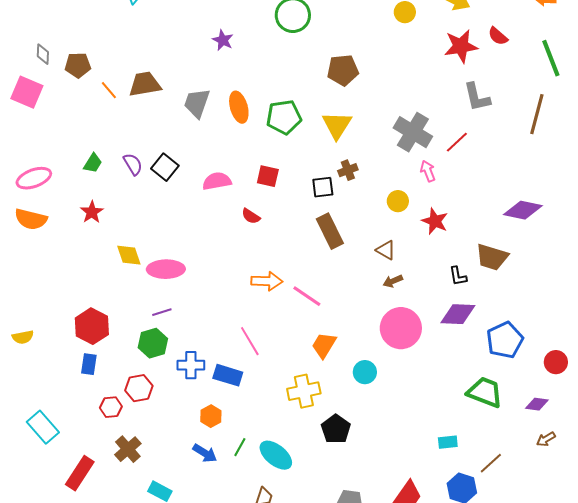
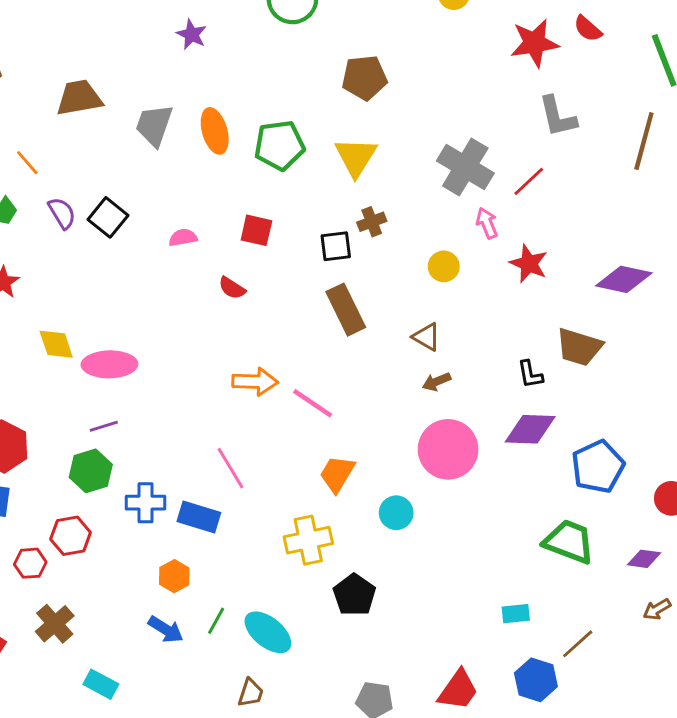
orange line: (109, 90) -> (27, 163), moved
pink semicircle: (217, 181) -> (183, 238), size x0.7
red star: (435, 221) -> (529, 263), moved

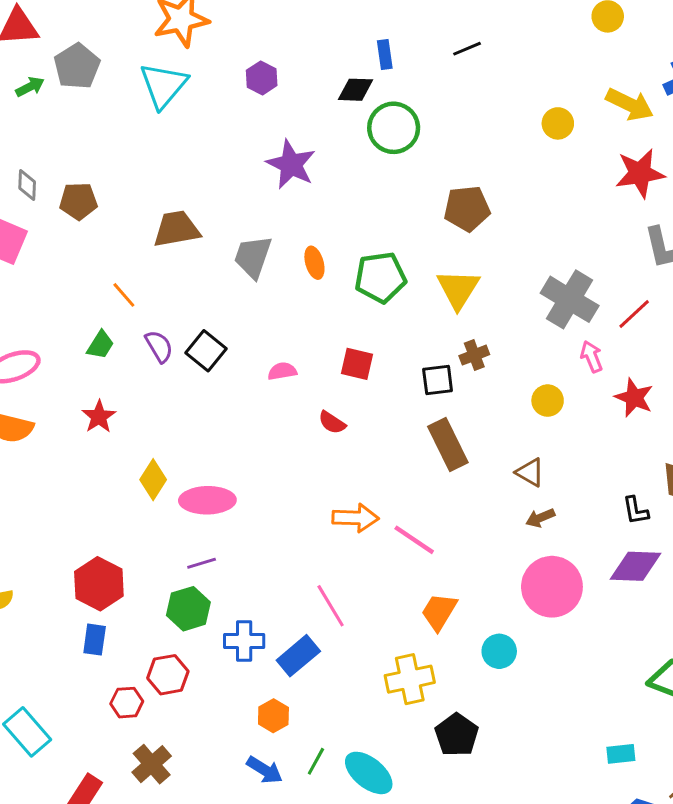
purple star: (192, 34) -> (291, 164), size x1.6
orange ellipse: (215, 131) -> (314, 263), size x0.7
yellow diamond: (56, 344) -> (153, 480), turned 51
blue rectangle: (199, 517) -> (298, 656), turned -57

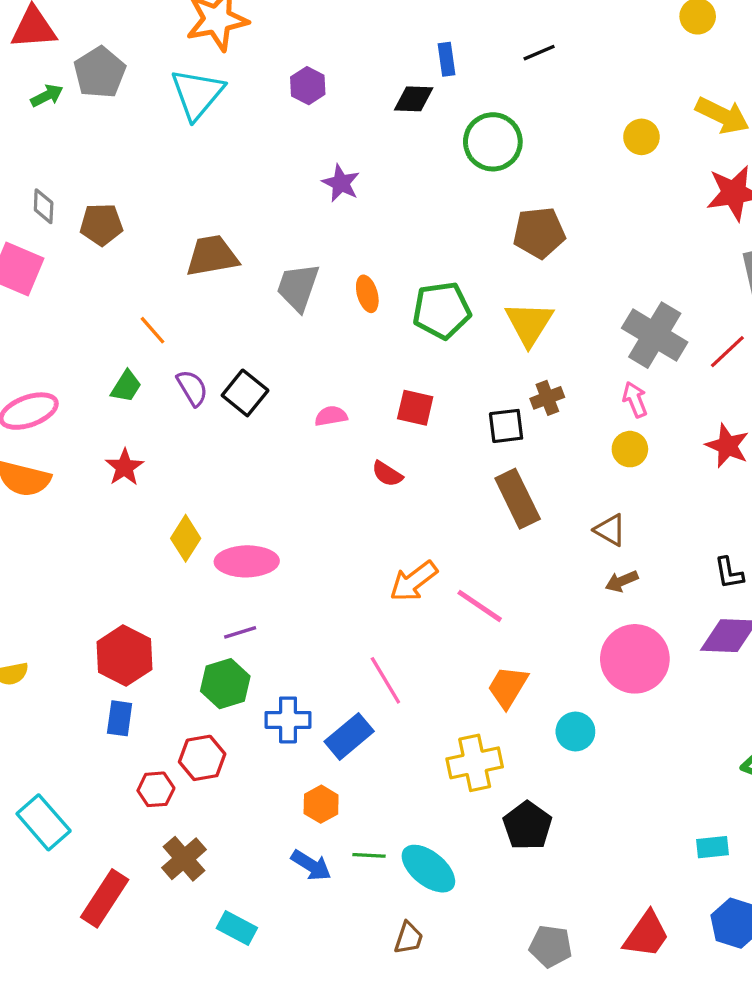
green circle: (394, 128) -> (493, 142), moved
purple star: (291, 164) -> (341, 183), size x0.7
pink arrow: (592, 357) -> (635, 400), moved
orange arrow: (356, 518) -> (414, 581), turned 141
green line: (316, 761) -> (369, 855), turned 64

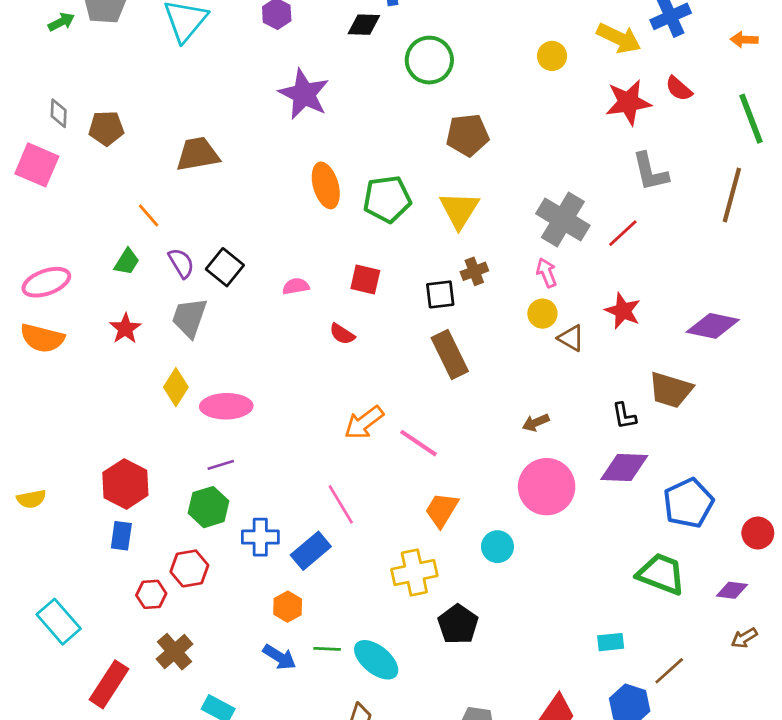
purple star: (341, 183) -> (304, 94), size x1.6
gray trapezoid: (298, 287) -> (189, 318), moved
orange ellipse: (367, 294) -> (326, 185), size x1.5
brown triangle: (610, 530) -> (571, 338), moved

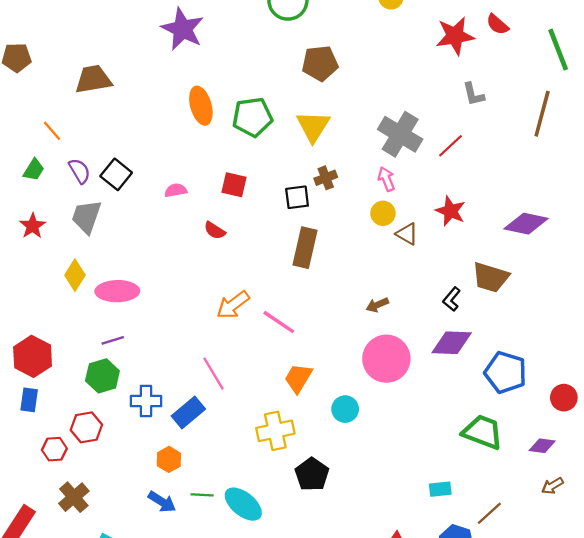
gray L-shape: (650, 172) -> (473, 94), size x0.7
brown rectangle: (450, 354) -> (305, 248), turned 39
black L-shape: (624, 416) -> (452, 299), turned 50
blue pentagon: (688, 503) -> (505, 372), turned -30

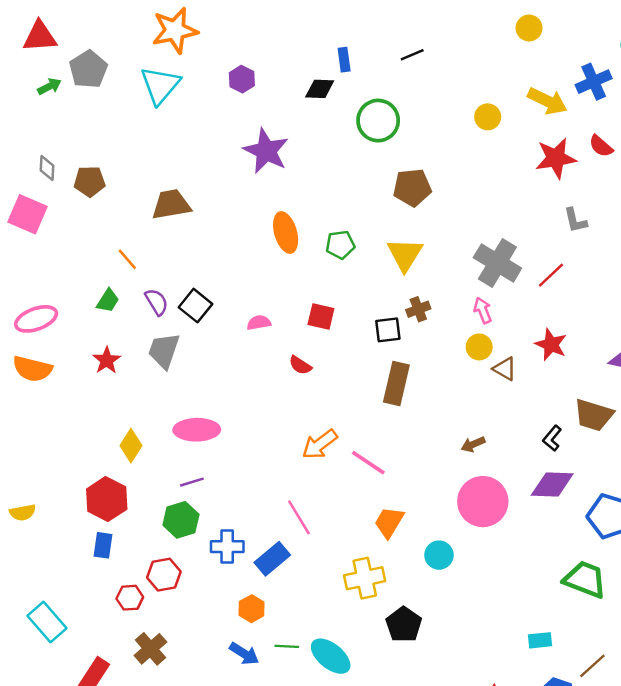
green pentagon: (252, 117) -> (340, 245), size x0.7
yellow diamond: (75, 275) -> (131, 446), moved

